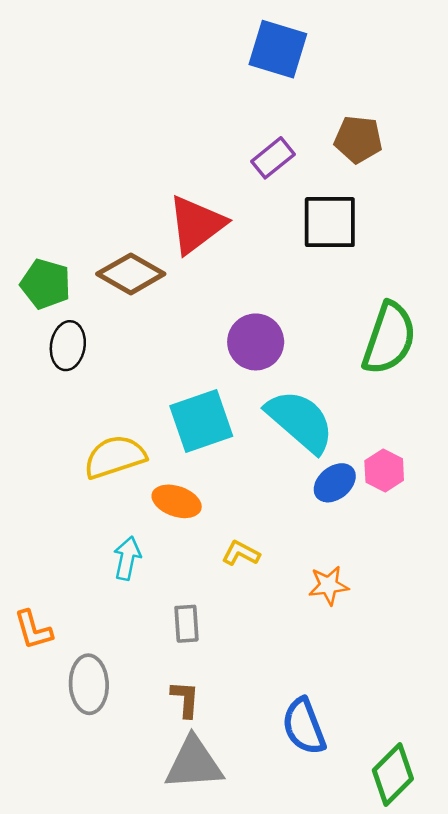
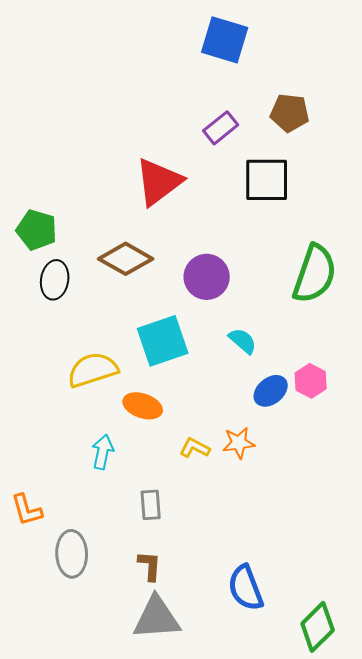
brown diamond: (131, 274) -> (126, 259), moved
cyan semicircle: (300, 421) -> (243, 341), size x0.5
orange star: (329, 585) -> (239, 443), moved

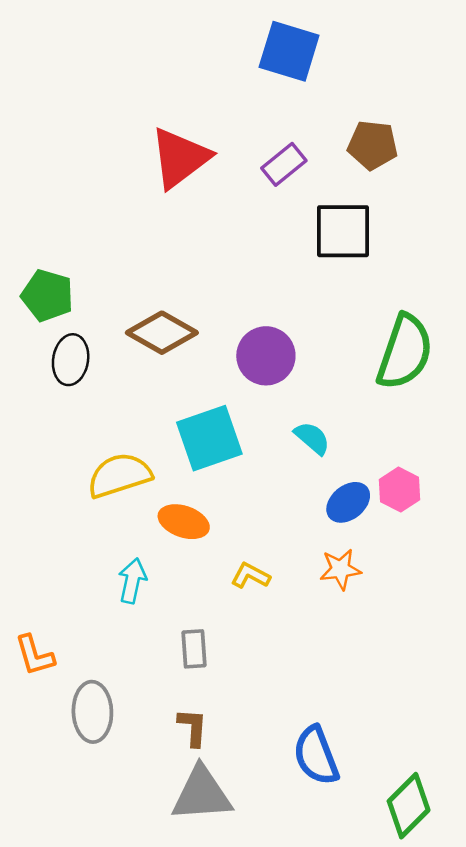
red triangle: (159, 182) -> (180, 158), moved
orange star: (239, 443) -> (340, 569), moved

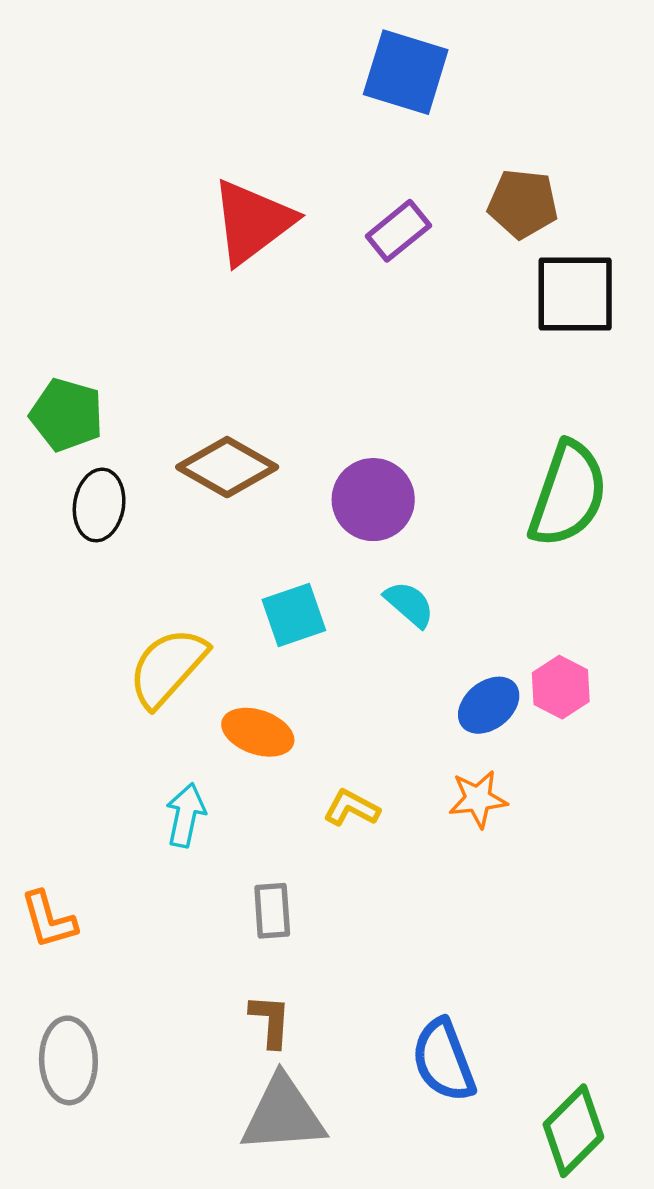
black square: (343, 231) -> (575, 294), moved
cyan square: (209, 438) -> (294, 615), size x0.7
cyan semicircle: (312, 438) -> (409, 604), moved
yellow semicircle: (119, 475) -> (168, 667), turned -30
gray ellipse: (92, 712) -> (68, 1060), moved

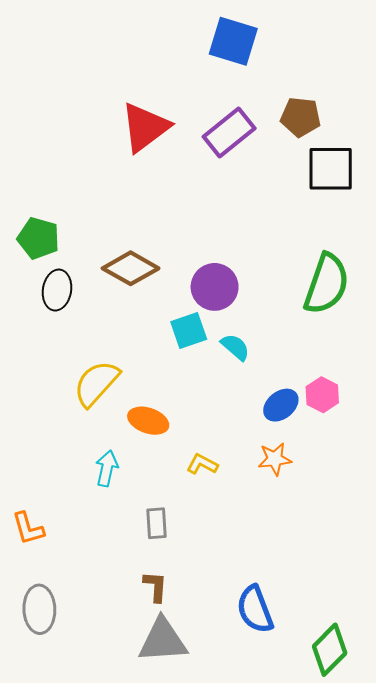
purple rectangle: (398, 231) -> (229, 133), size x1.4
cyan square: (294, 615) -> (189, 330), moved

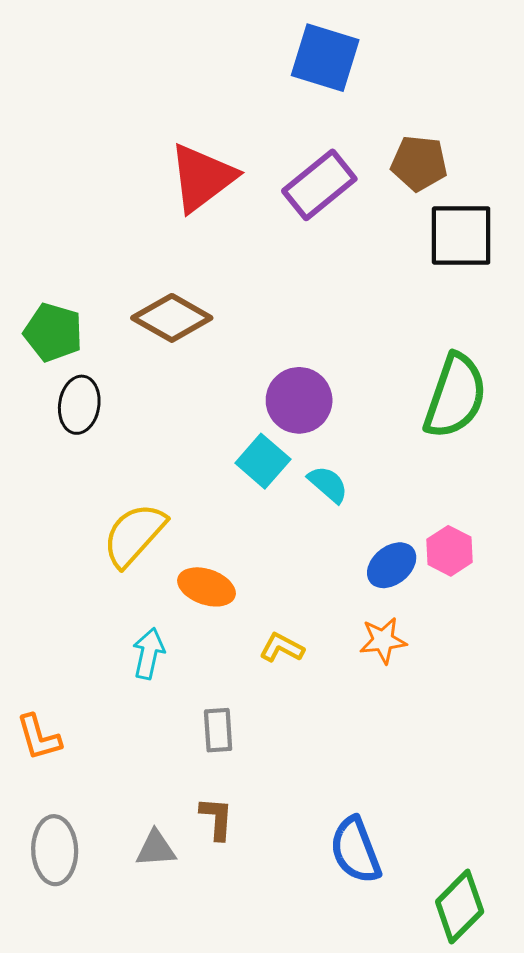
brown diamond: (131, 268) -> (172, 318), moved
cyan square: (189, 330) -> (263, 461), turned -30
gray triangle: (163, 640) -> (156, 849), moved, size x0.6

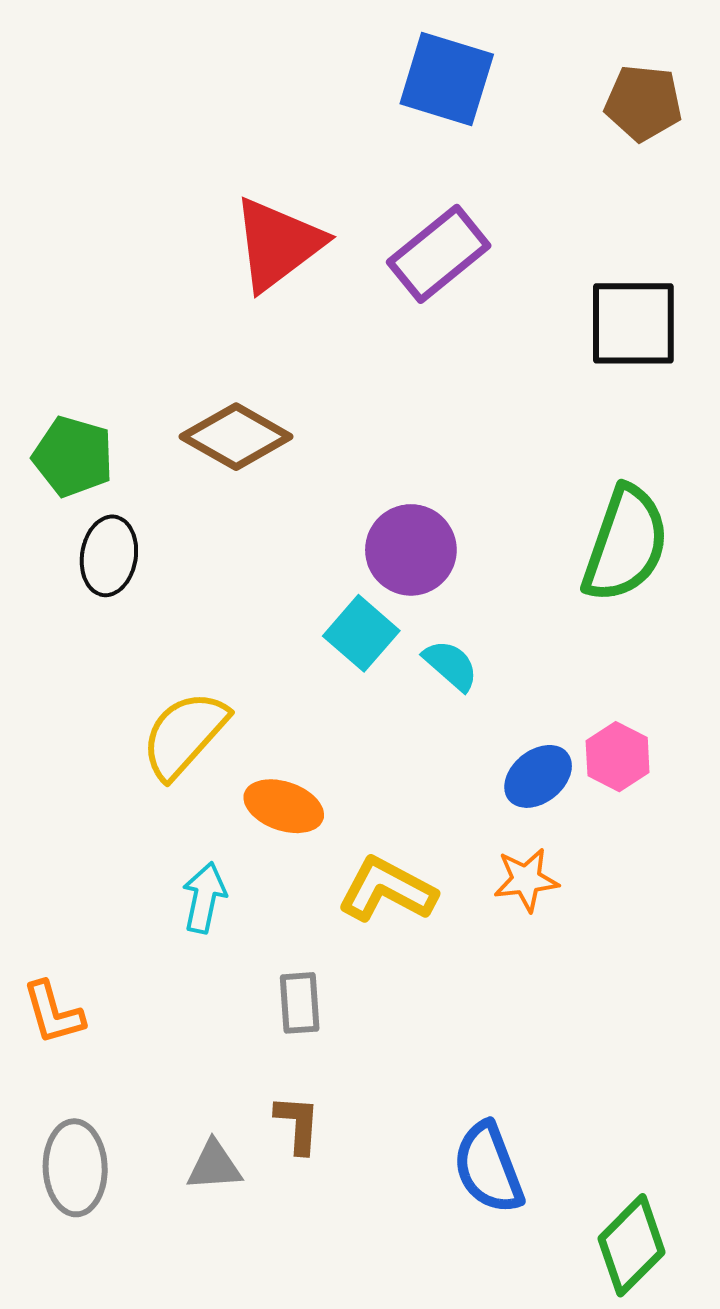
brown pentagon: (419, 163) -> (643, 103), moved
yellow L-shape: (282, 648) -> (387, 890), size x1.6

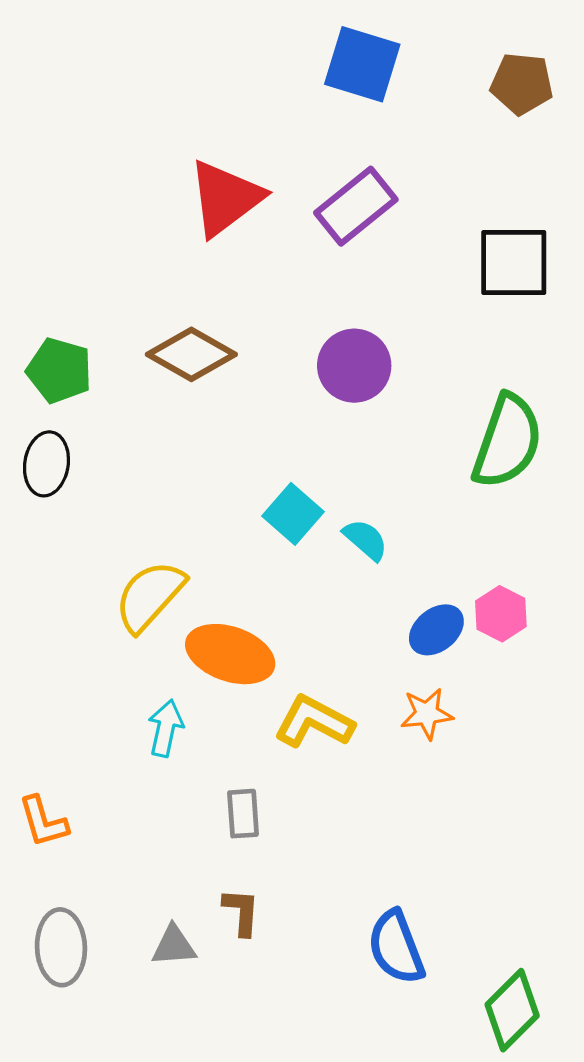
purple circle: (411, 550) -> (354, 366), moved
black ellipse: (109, 556) -> (46, 464), moved
orange ellipse: (284, 806) -> (230, 654), size x1.4

